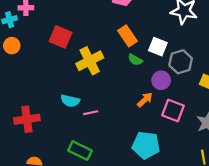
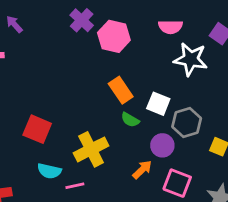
red square: (60, 37) -> (37, 129), moved
yellow cross: (90, 61) -> (91, 149), moved

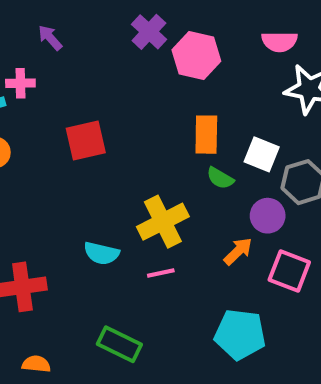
orange rectangle: (121, 90) -> (206, 135), turned 35
red square: (37, 129) -> (86, 141), moved, turned -36
pink line: (75, 186) -> (161, 273), moved

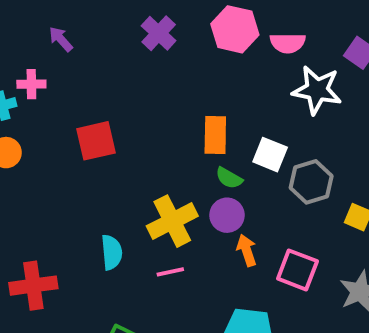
pink hexagon: (196, 56) -> (235, 29), moved
purple circle: (268, 216) -> (227, 215), moved
orange arrow: (238, 251) -> (247, 250), turned -64
cyan semicircle: (102, 253) -> (112, 252), turned -108

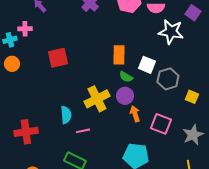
pink line: (170, 272) -> (83, 131), moved

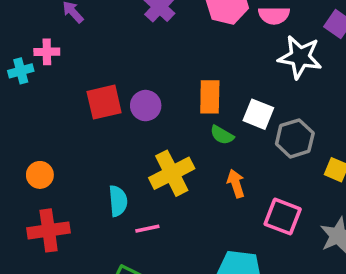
orange circle: (12, 64) -> (40, 175), moved
purple circle: (125, 96) -> (146, 106), moved
orange arrow: (135, 114) -> (236, 184), moved

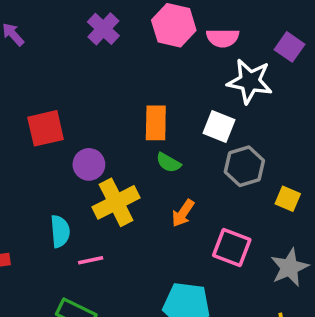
purple circle: (146, 106) -> (89, 164), moved
white square: (258, 114) -> (219, 126), moved
orange arrow: (236, 184) -> (183, 213), turned -128

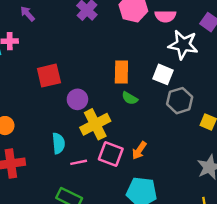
orange arrow: (183, 213) -> (139, 150), moved
pink square: (232, 248) -> (111, 154), moved

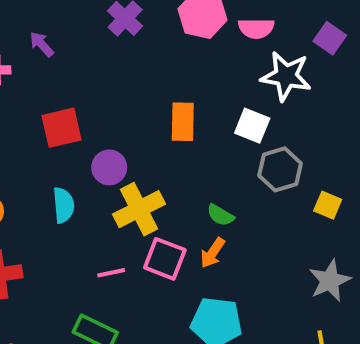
purple arrow: (28, 14) -> (42, 44), moved
green semicircle: (130, 98) -> (220, 215), moved
cyan semicircle: (58, 143) -> (64, 205), moved

